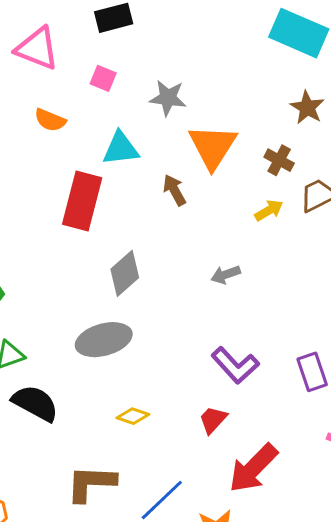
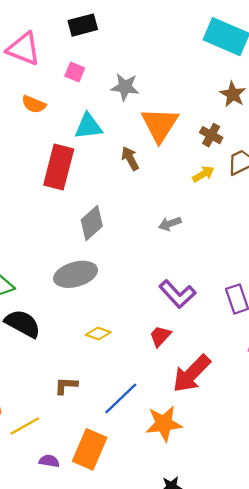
brown L-shape: (91, 483) -> (66, 386), size x0.6

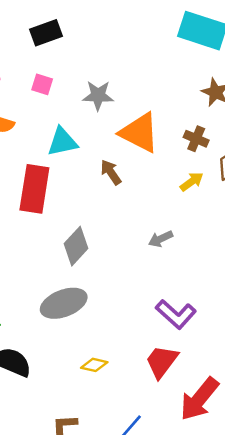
orange triangle: (160, 125) -> (139, 133), turned -30
red trapezoid: (160, 336) -> (162, 362), size x1.4

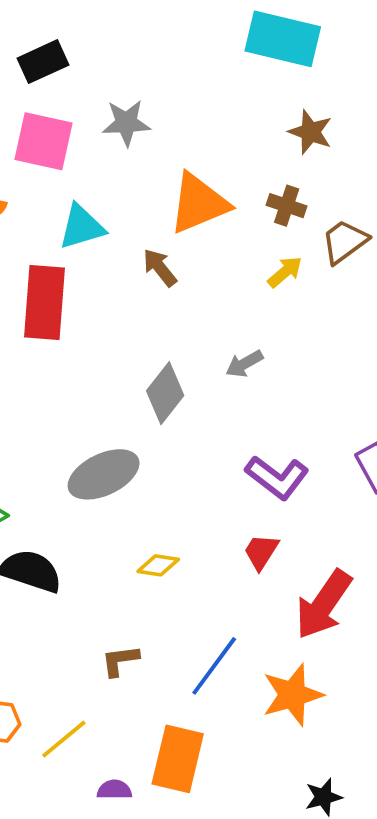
pink square: (42, 84) -> (43, 141), size x1.8
gray star: (98, 96) -> (126, 123), moved
orange triangle: (139, 133) -> (199, 203), turned -45
gray diamond: (76, 246) -> (165, 393), moved
red trapezoid: (162, 362) -> (261, 552), size x0.7

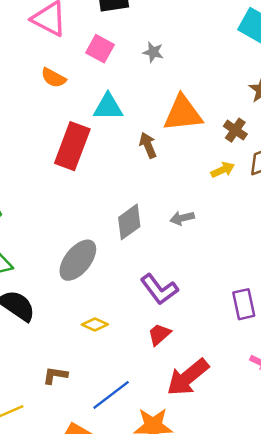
gray star: (126, 123) -> (153, 52), size x0.7
pink square: (43, 141) -> (100, 49), size x0.7
gray ellipse: (104, 474) -> (78, 260), turned -42
purple L-shape: (277, 477) -> (159, 289), moved

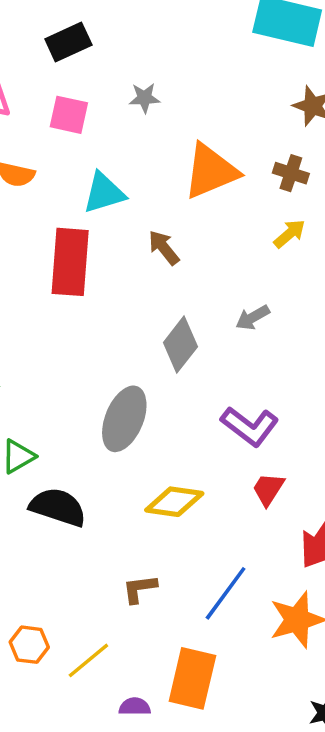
brown arrow: (148, 145) -> (164, 248), moved
yellow diamond: (95, 325) -> (174, 502), size x1.5

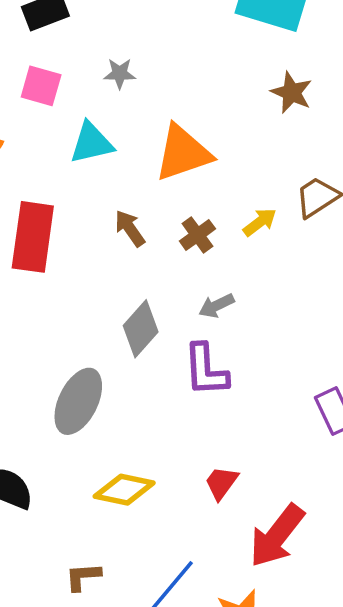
brown cross: (291, 173) -> (197, 235), moved, turned 32
cyan triangle: (104, 193) -> (91, 143), moved
purple L-shape: (250, 426) -> (206, 370), moved, turned 46

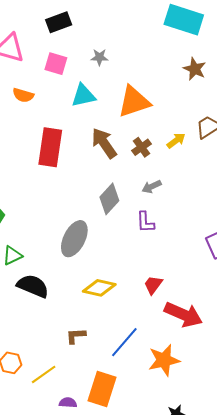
brown arrow: (130, 228) -> (104, 143), size x1.5
purple L-shape: (206, 370) -> (145, 222), size x0.7
red arrow: (277, 536) -> (183, 315), turned -105

